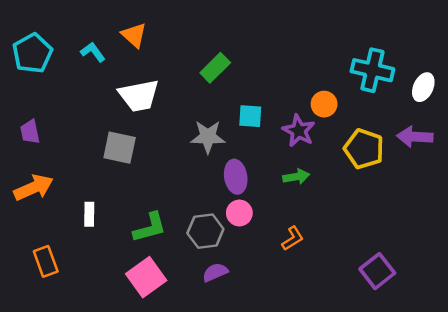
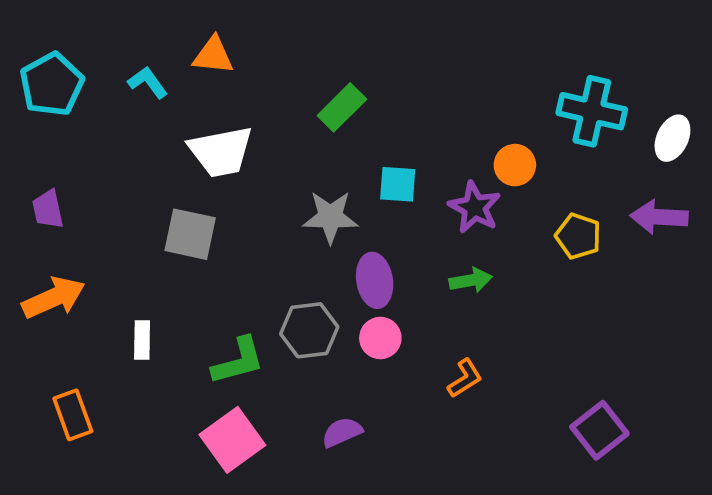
orange triangle: (134, 35) -> (213, 55), turned -36
yellow pentagon: (364, 149) -> (578, 236), size x0.7
gray hexagon: (205, 231) -> (309, 330), moved

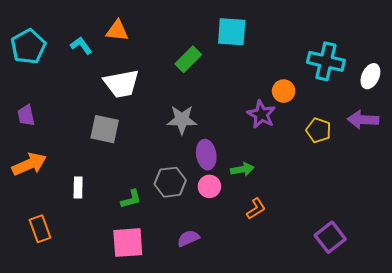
cyan square: (398, 184) -> (232, 32), moved, size x1.4
green arrow: (471, 280) -> (242, 169), moved
green L-shape: (238, 361) -> (131, 199), size x0.7
pink square: (232, 440) -> (128, 243), turned 32

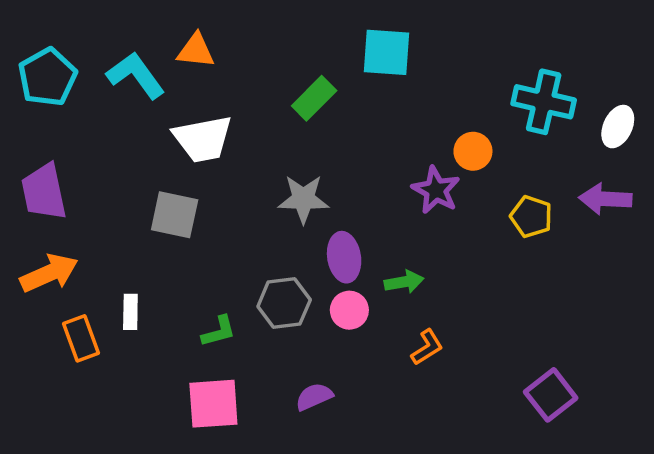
cyan L-shape: (81, 45) -> (136, 75), size x1.6
purple trapezoid: (26, 115) -> (44, 192), size x1.6
orange rectangle: (40, 229) -> (81, 338), moved

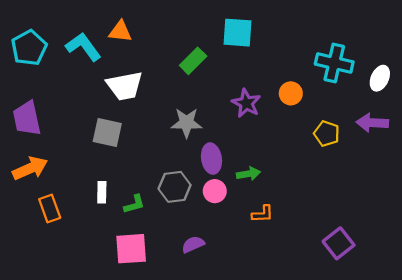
purple star: (436, 190) -> (246, 103), moved
white rectangle: (130, 312) -> (102, 192), moved
orange L-shape: (427, 347) -> (263, 214), turned 30

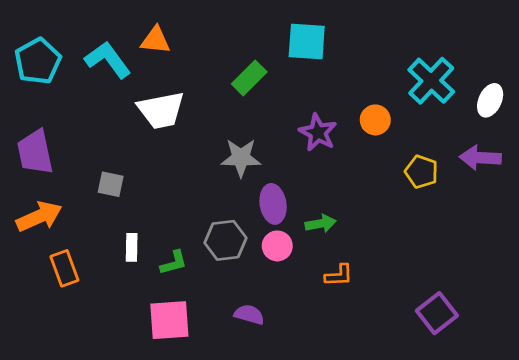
cyan cross: (334, 63) -> (431, 81), turned 30
gray square: (107, 132) -> (111, 184), moved, size x0.7
purple semicircle: (193, 244) -> (249, 315), turned 40

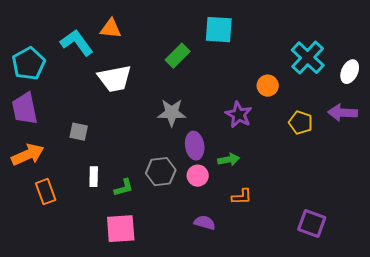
cyan pentagon: (38, 61) -> (29, 64), moved
purple star: (318, 133) -> (239, 115), moved
purple square: (437, 313) -> (312, 224), turned -32
purple semicircle: (249, 315) -> (205, 223), moved

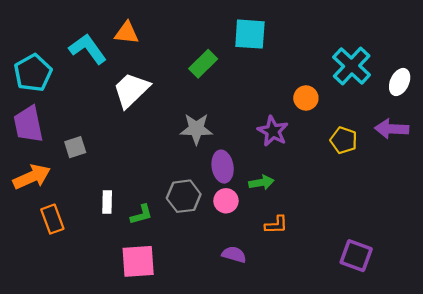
white trapezoid: (115, 79) -> (131, 90), turned 147
gray square: (79, 132) -> (75, 147), moved, turned -30

